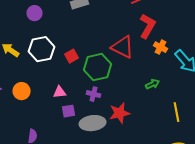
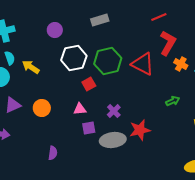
white hexagon: (42, 49) -> (74, 58), moved
red square: (72, 56) -> (89, 84), moved
green hexagon: (98, 67) -> (108, 61), moved
purple cross: (94, 94) -> (114, 111), turned 32

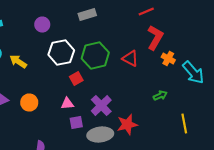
red triangle: (143, 64) -> (130, 58), size x0.7
purple cross: (114, 111) -> (101, 106), size x1.5

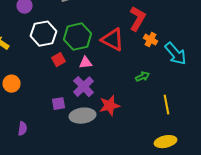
red triangle: (130, 58) -> (112, 40), size x1.4
pink triangle: (67, 104) -> (86, 63), moved

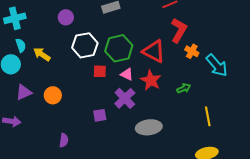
red square: (58, 60) -> (100, 71), turned 32
pink triangle: (86, 63) -> (127, 74), turned 32
red star: (110, 106) -> (151, 80), moved, turned -30
gray ellipse: (82, 116) -> (149, 127), moved

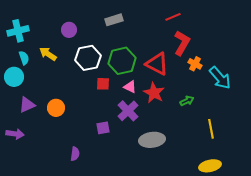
yellow arrow: (42, 54) -> (48, 54), moved
purple semicircle: (64, 140) -> (75, 154), moved

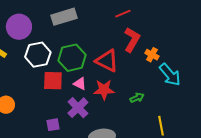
gray rectangle: (114, 20) -> (64, 17), size x1.4
purple circle: (69, 30) -> (19, 27), size x1.6
orange cross: (195, 64) -> (152, 55), moved
red square: (103, 84) -> (53, 81), size x1.5
red star: (154, 93) -> (104, 90), turned -30

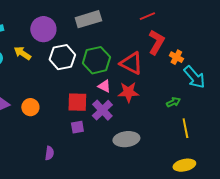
red square: (53, 81) -> (77, 102), moved
green arrow: (137, 98) -> (173, 102), moved

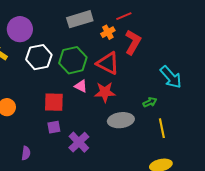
gray rectangle: (88, 19) -> (80, 19), moved
orange cross: (176, 57) -> (108, 32), moved, turned 32
purple cross: (102, 110) -> (79, 142), moved
gray ellipse: (126, 139) -> (121, 120), moved

